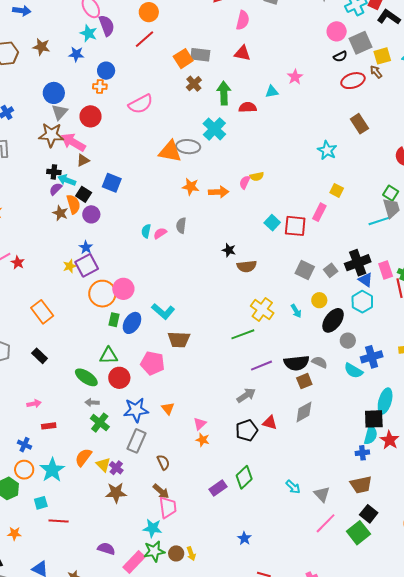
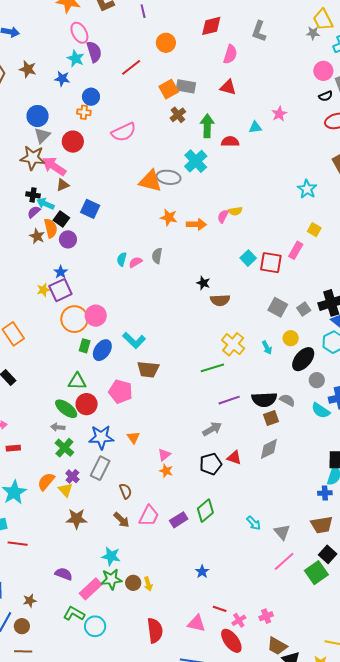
orange circle: (149, 12) -> (166, 43), moved
green ellipse: (86, 377) -> (66, 409), moved
purple cross: (116, 468) -> (72, 476), moved
pink trapezoid: (168, 507) -> (149, 516), moved, turned 30

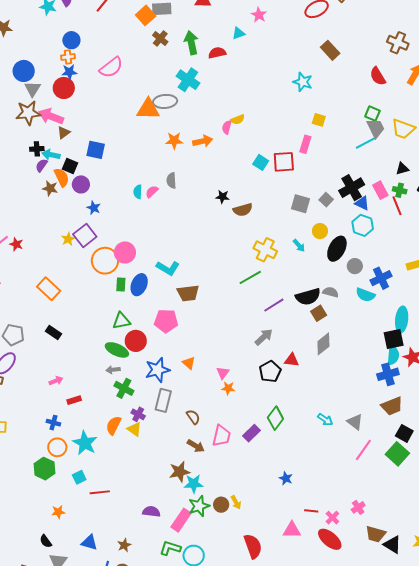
blue star: (62, 79) -> (69, 72), moved
blue star: (61, 272) -> (94, 208), moved
blue cross: (325, 493) -> (388, 374), size x1.5
brown star: (77, 519) -> (180, 472), moved

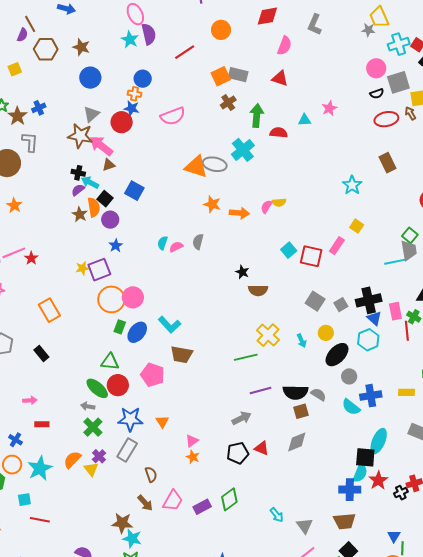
blue circle: (24, 71) -> (90, 78), moved

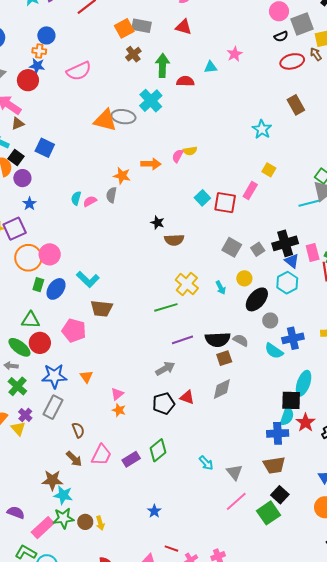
orange star: (212, 204) -> (122, 176), moved

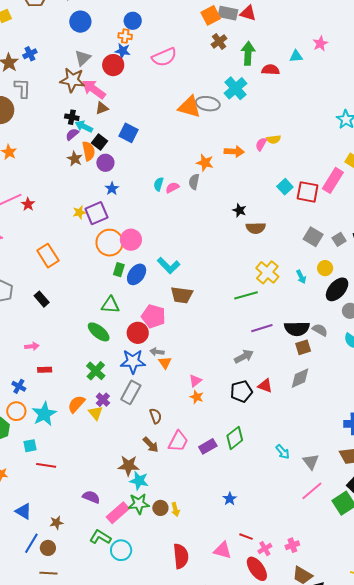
red triangle: (184, 27) -> (248, 13), moved
pink rectangle: (250, 191) -> (333, 180), size x1.4
red circle: (40, 343) -> (138, 333), moved
gray arrow: (11, 366) -> (157, 352), moved

